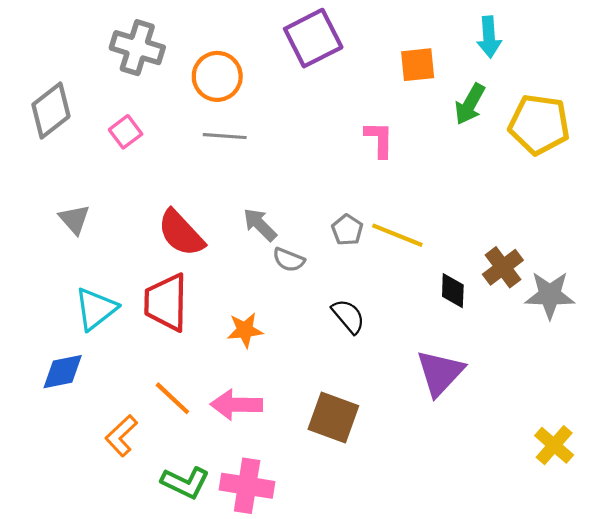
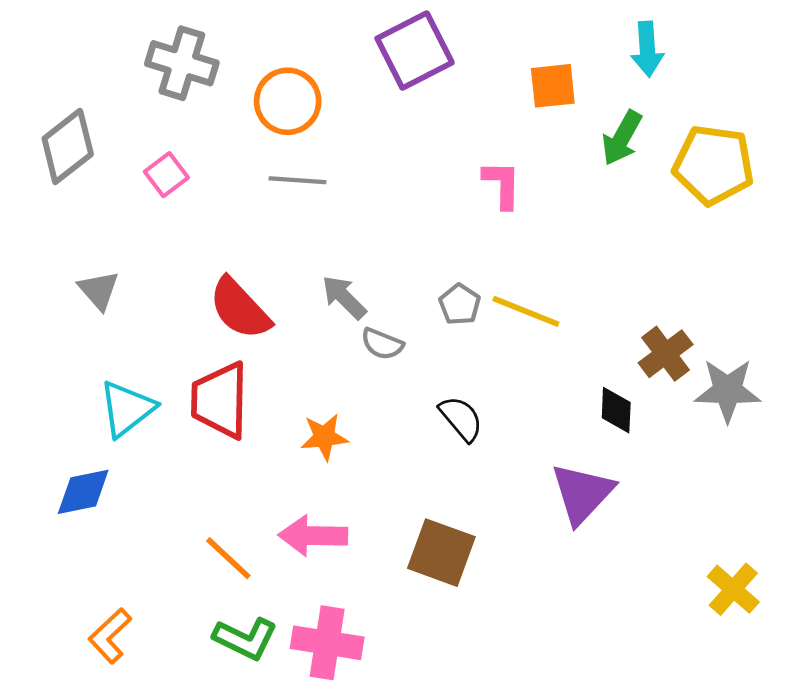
black diamond: (453, 291) -> (616, 410), moved
orange line: (172, 398) -> (228, 558), moved
orange L-shape: (121, 436) -> (110, 636), moved

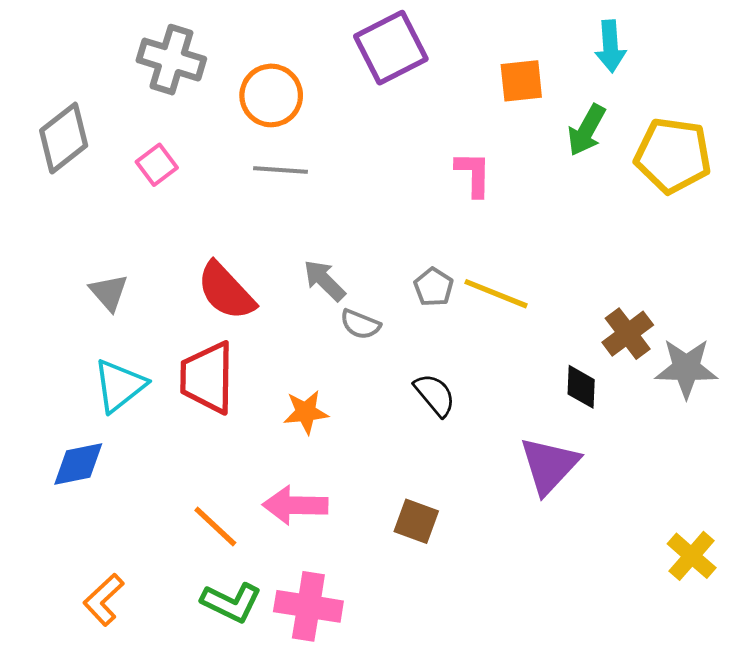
gray triangle: (99, 290) -> (109, 292), moved
brown square: (441, 553) -> (416, 521), size x0.7

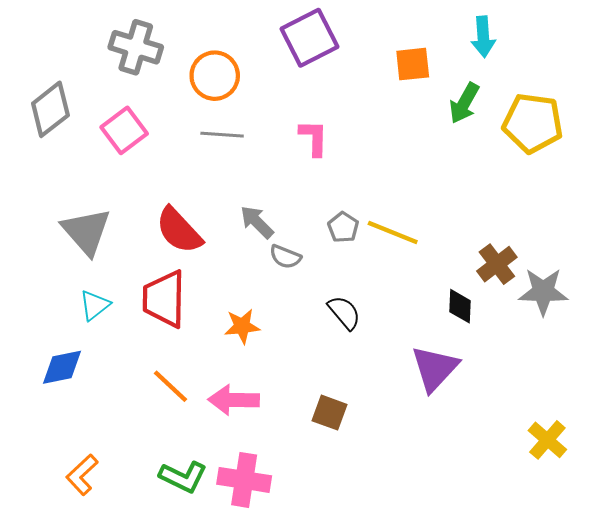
pink square: (157, 165) -> (124, 130), size x1.4
pink L-shape: (473, 174) -> (314, 138), moved
gray triangle: (109, 292) -> (86, 231), size x1.6
cyan triangle: (120, 386) -> (95, 305), size x0.7
orange line: (215, 527) -> (170, 386), moved

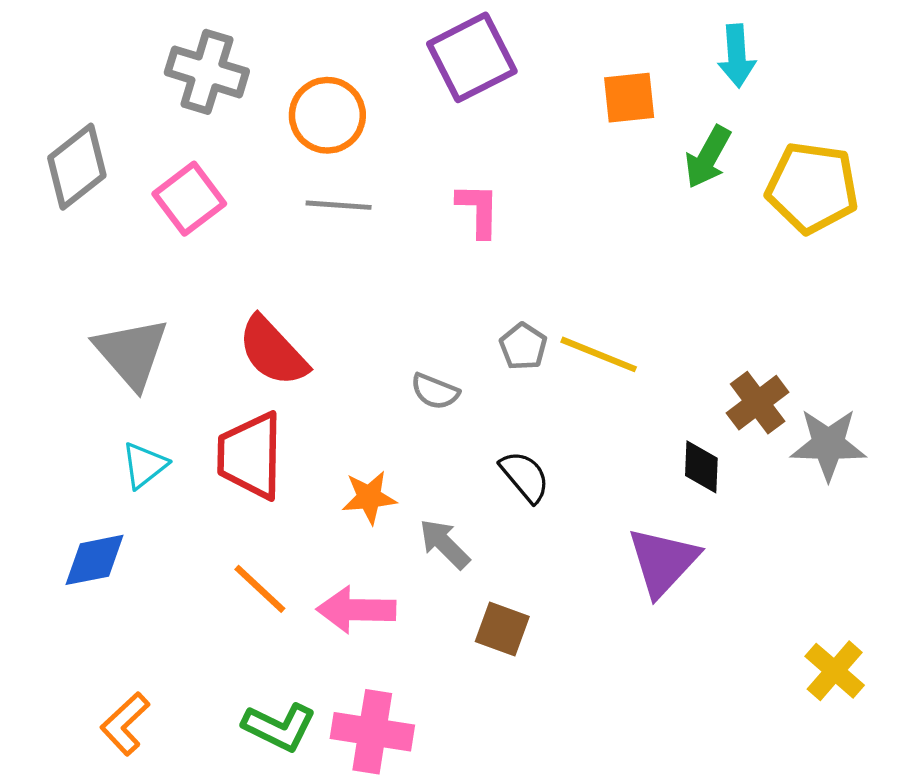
gray arrow: (257, 222) -> (445, 544), moved

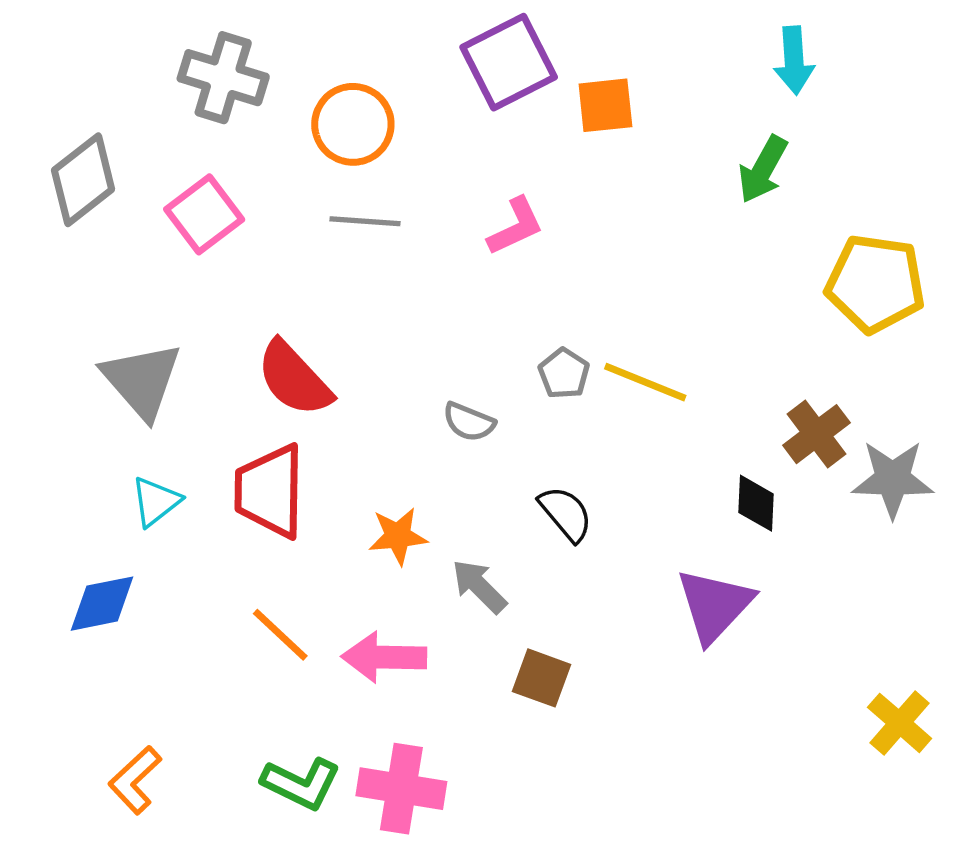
orange square: (629, 98) -> (605, 105), moved
yellow pentagon: (812, 187) -> (875, 284), moved
pink L-shape: (478, 210) -> (516, 226), turned 64

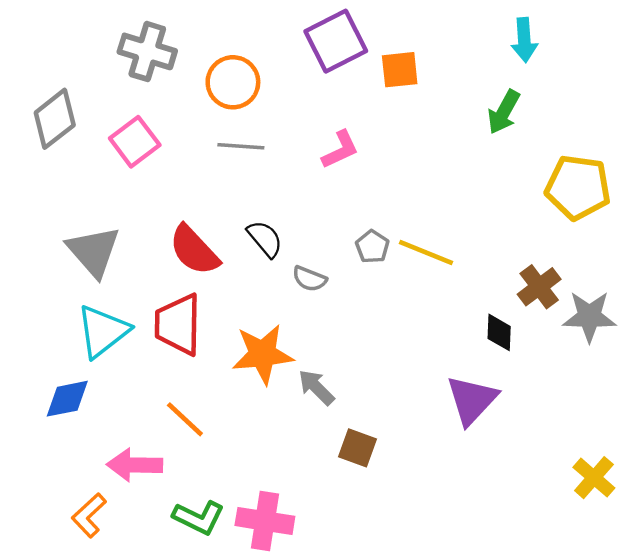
cyan triangle: (156, 501) -> (103, 331), size x1.6
black semicircle: (566, 514) -> (265, 239), moved
orange star: (398, 536) -> (263, 354), size x1.6
pink arrow: (384, 657) -> (135, 465), moved

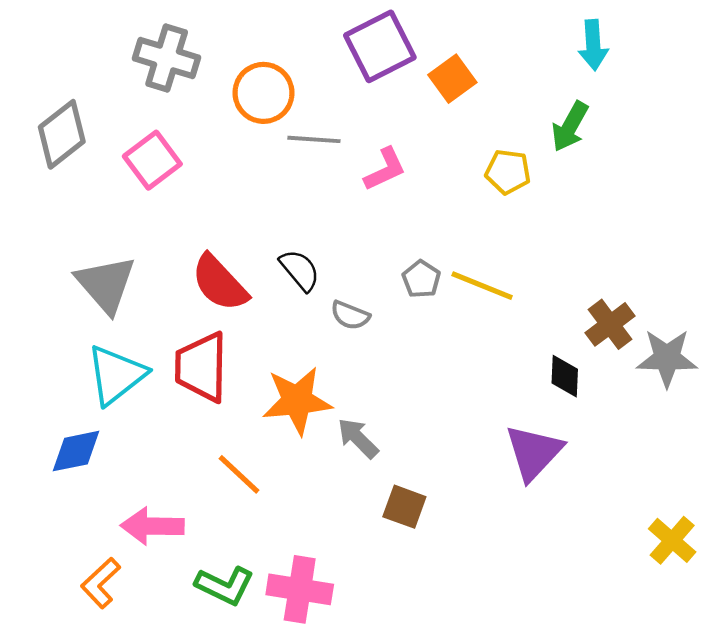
orange square: (400, 70) -> (452, 79), turned -30
gray line: (241, 146) -> (314, 139), moved
yellow pentagon: (578, 187) -> (508, 172), moved, size x0.6
orange line: (185, 419) -> (239, 474), moved

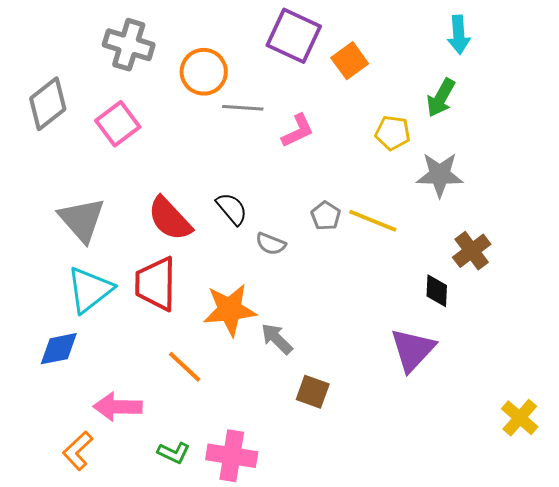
purple square: (380, 46) -> (294, 36), turned -38
gray star: (667, 358) -> (440, 175), moved
green L-shape: (225, 586) -> (174, 453), size x0.7

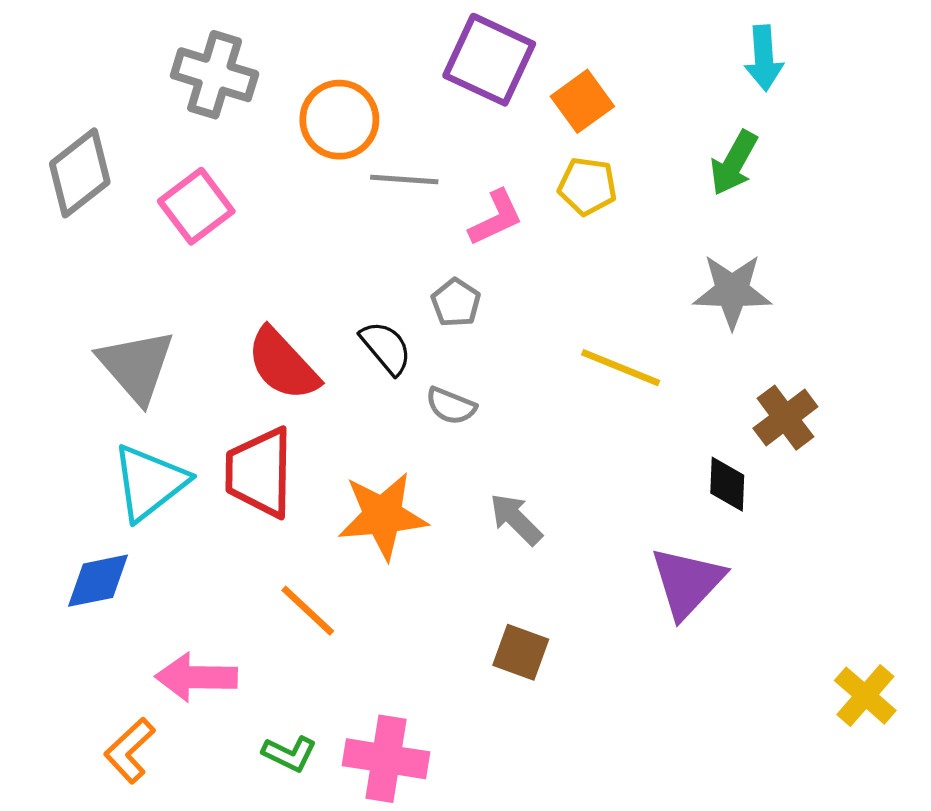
yellow pentagon: (393, 133) -> (587, 186), moved
gray pentagon: (326, 216) -> (456, 303), moved
gray arrow: (277, 339) -> (516, 519), moved

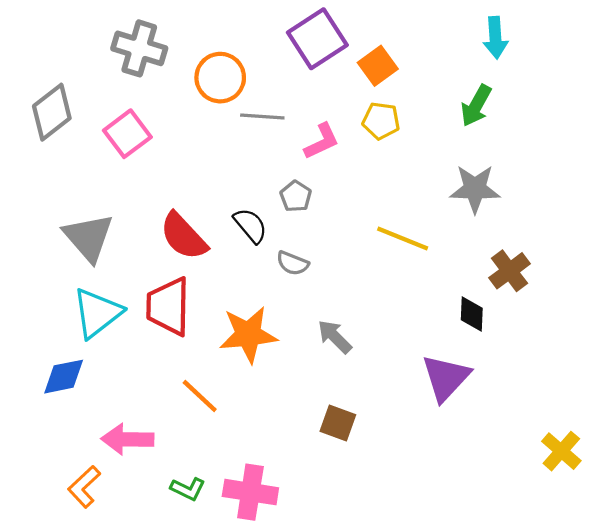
purple square: (489, 60) -> (317, 39), turned 32

